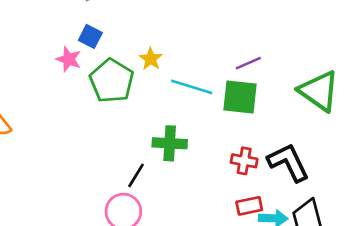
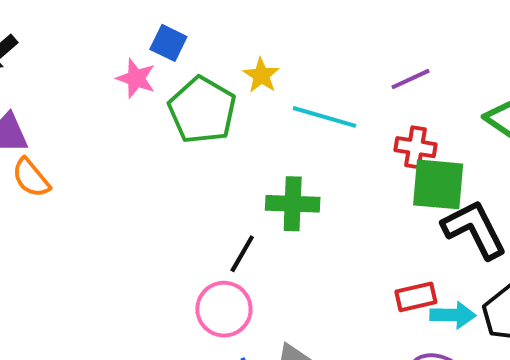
green square: (240, 97) -> (438, 184), moved
red cross: (244, 161) -> (415, 147), moved

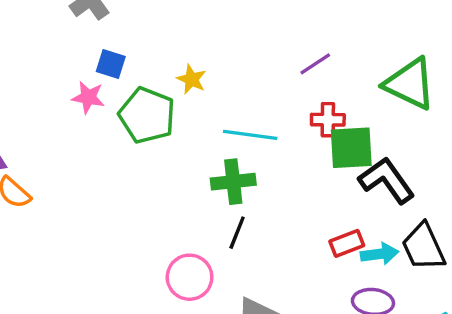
cyan line: (324, 117) -> (250, 135), moved
black line: (242, 254) -> (237, 233), moved

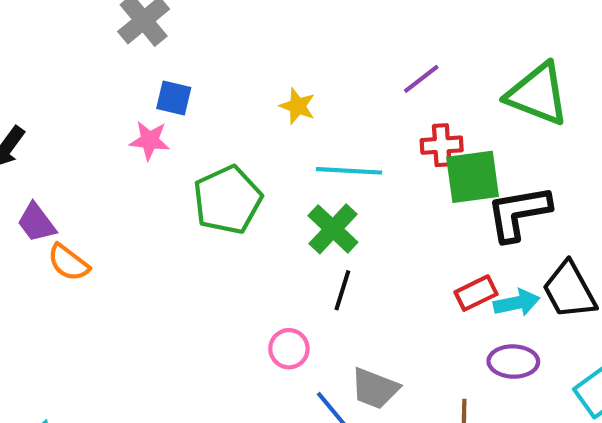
yellow star: (191, 79) -> (298, 106), moved
green pentagon: (147, 115) -> (227, 200), moved, turned 30
black L-shape: (387, 180) -> (518, 213), turned -60
green cross: (233, 182) -> (333, 229), turned -36
pink circle: (190, 277) -> (289, 349), size x0.7

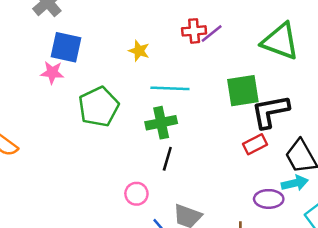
blue square: (174, 98) -> (66, 47), size x1.5
red cross: (442, 145) -> (194, 31), moved
green cross: (333, 229) -> (161, 123), turned 36
red rectangle: (476, 293) -> (255, 144), moved
cyan arrow: (517, 303) -> (295, 183), moved

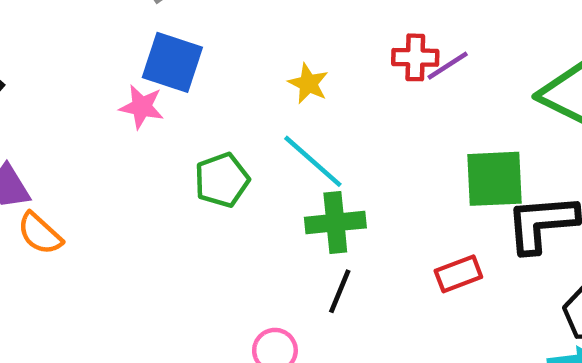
cyan line: (170, 88) -> (313, 161), moved, turned 33
green pentagon: (99, 107) -> (222, 180), size x0.7
red rectangle: (255, 144) -> (458, 274), moved

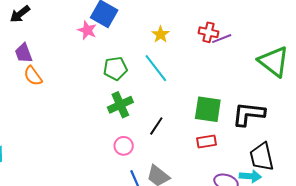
green square: (495, 179) -> (208, 109), moved
green cross: (335, 223) -> (120, 105), moved, turned -30
red rectangle: (458, 274) -> (206, 141), moved

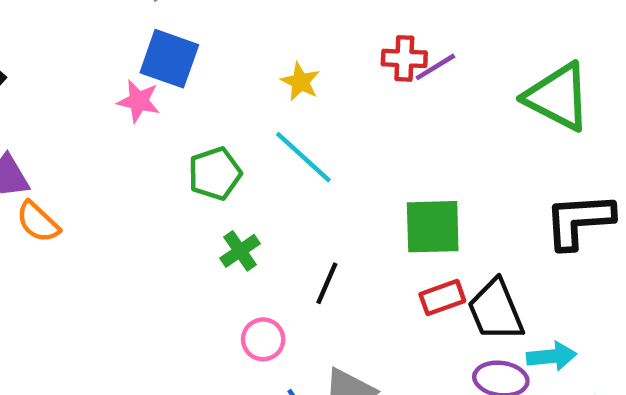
green cross: (120, 105) -> (240, 251), size x0.7
black L-shape: (249, 114) -> (579, 221), moved
black trapezoid: (262, 157) -> (496, 310), moved

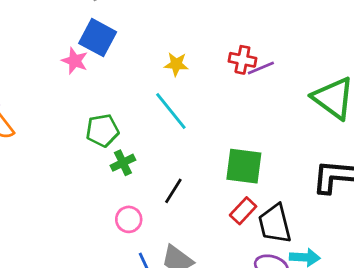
yellow star: (300, 82) -> (176, 64), turned -30
green pentagon: (215, 174) -> (102, 130), moved
red rectangle: (442, 298) -> (243, 211), turned -36

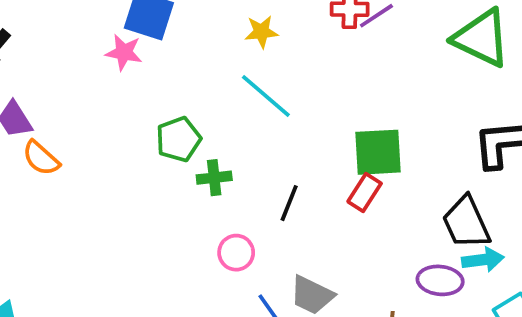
green cross: (123, 163) -> (214, 178), turned 30
red rectangle: (243, 211) -> (365, 192), moved
black trapezoid: (275, 224) -> (466, 223), moved

